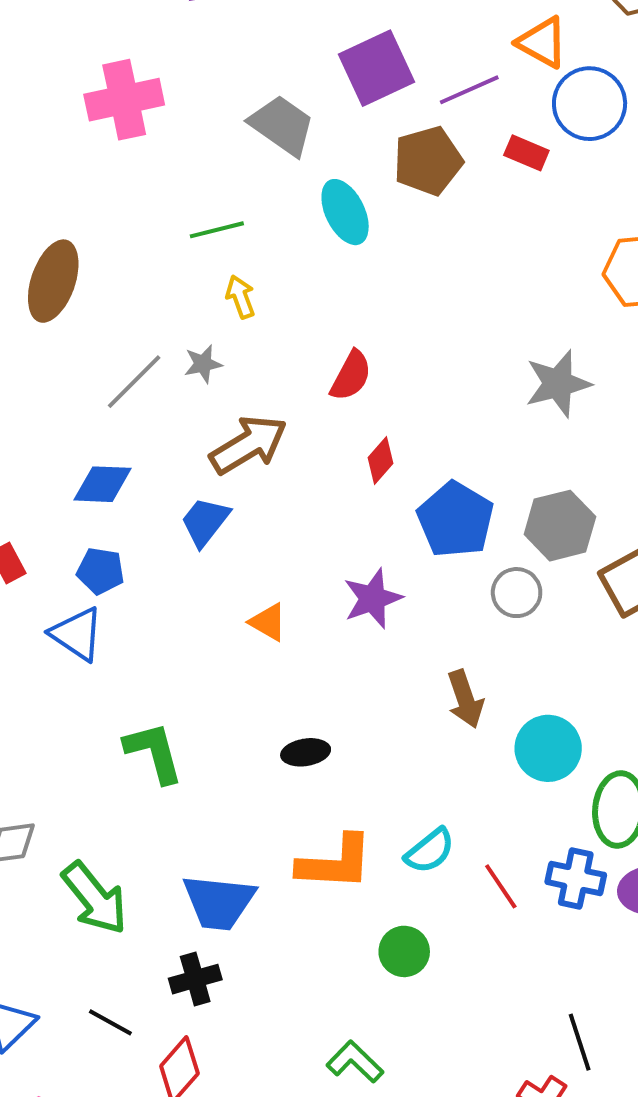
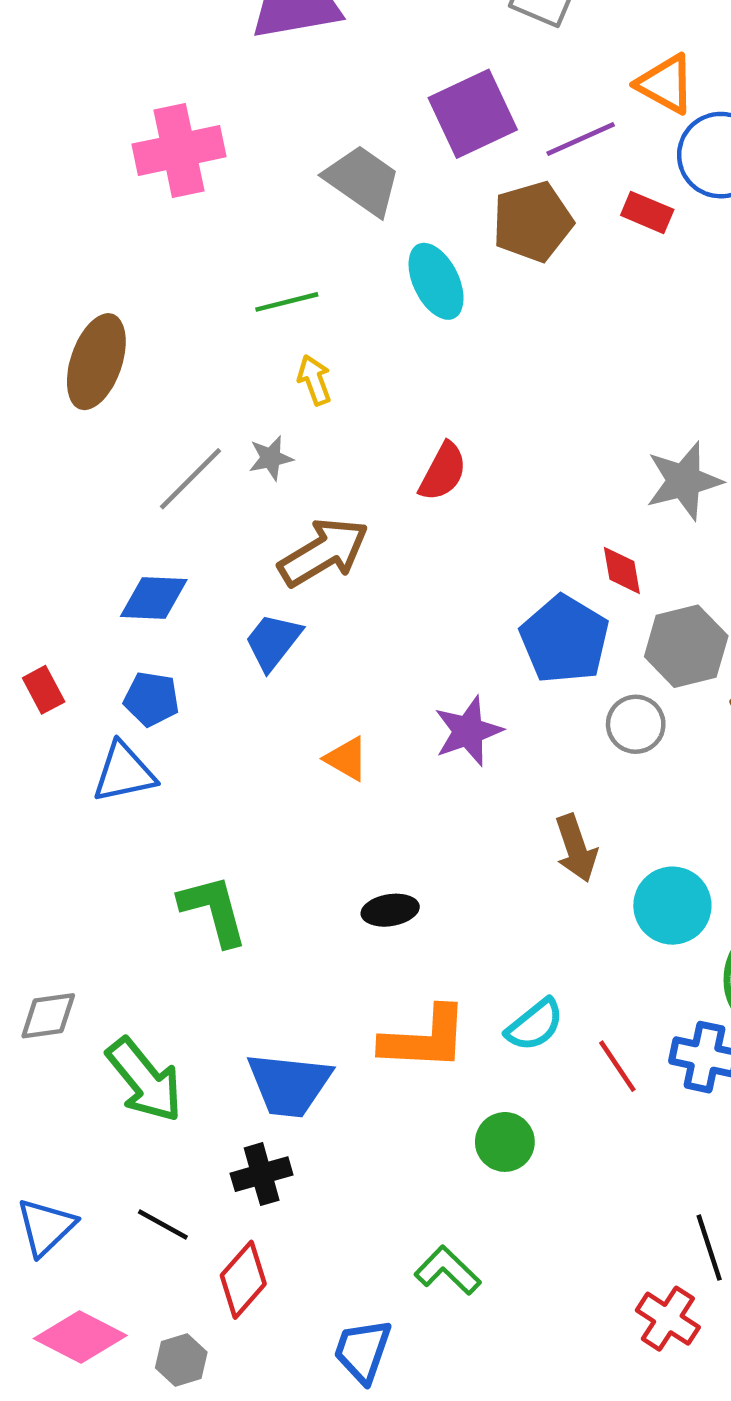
red diamond: (381, 460) -> (622, 570), moved, turned -51
blue triangle: (77, 634) -> (124, 772), turned -46

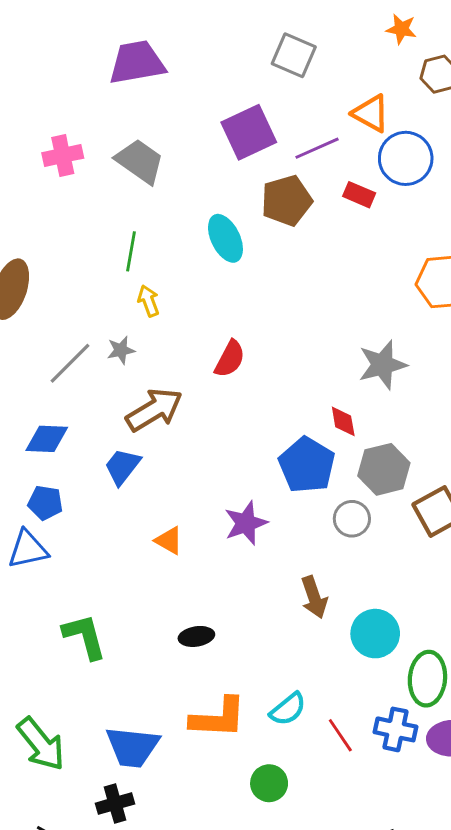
pink cross: (179, 150) -> (63, 155), size x0.7
gray trapezoid: (363, 180) -> (140, 161), moved
green line: (287, 302) -> (131, 251), turned -66

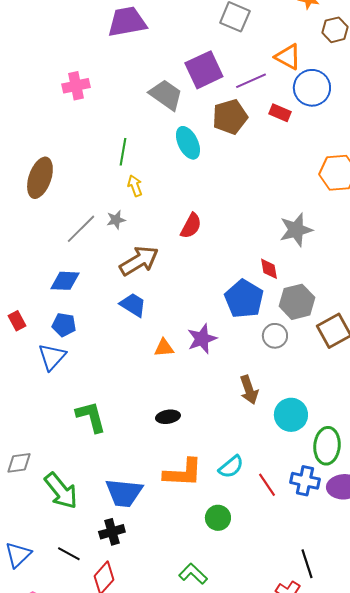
gray trapezoid: (140, 161) -> (166, 95), moved
blue trapezoid: (122, 466) -> (133, 305), moved, turned 84
orange triangle: (169, 541) -> (164, 348), moved, turned -35
blue triangle: (28, 549) -> (52, 357), turned -36

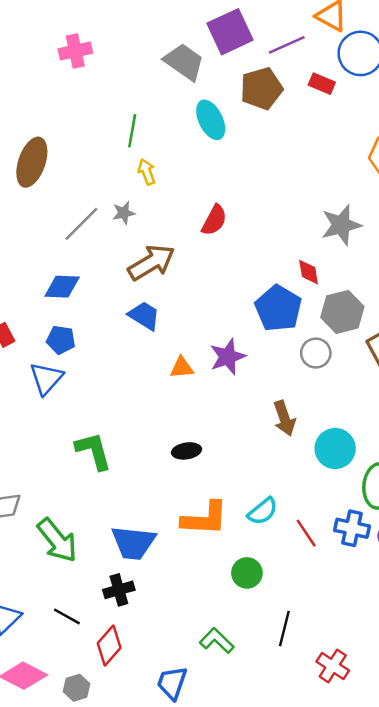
black line: (307, 564) -> (284, 629), moved, turned 32

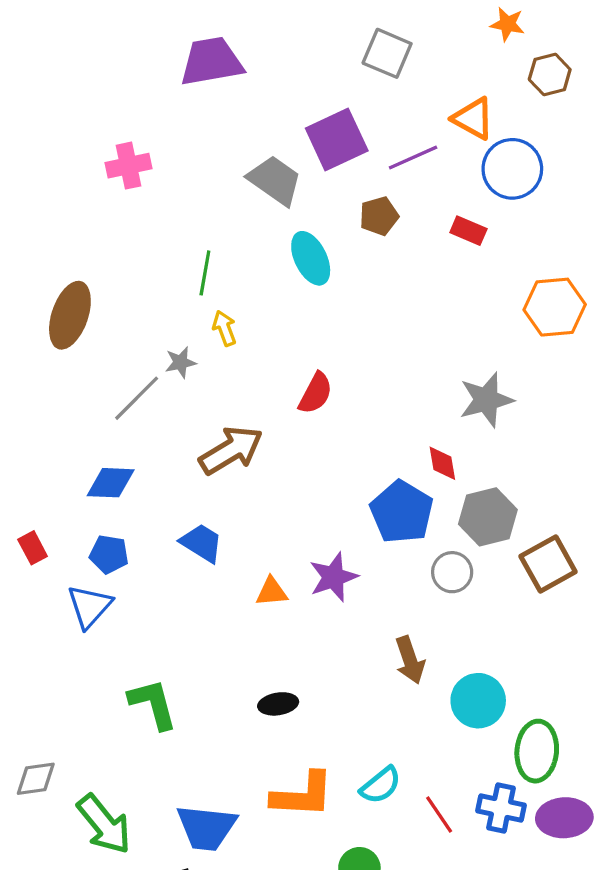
red rectangle: (322, 84) -> (468, 231), moved
brown pentagon: (261, 88) -> (379, 216), size x0.7
gray star: (124, 213) -> (181, 362), moved
blue trapezoid: (144, 316) -> (202, 543), moved

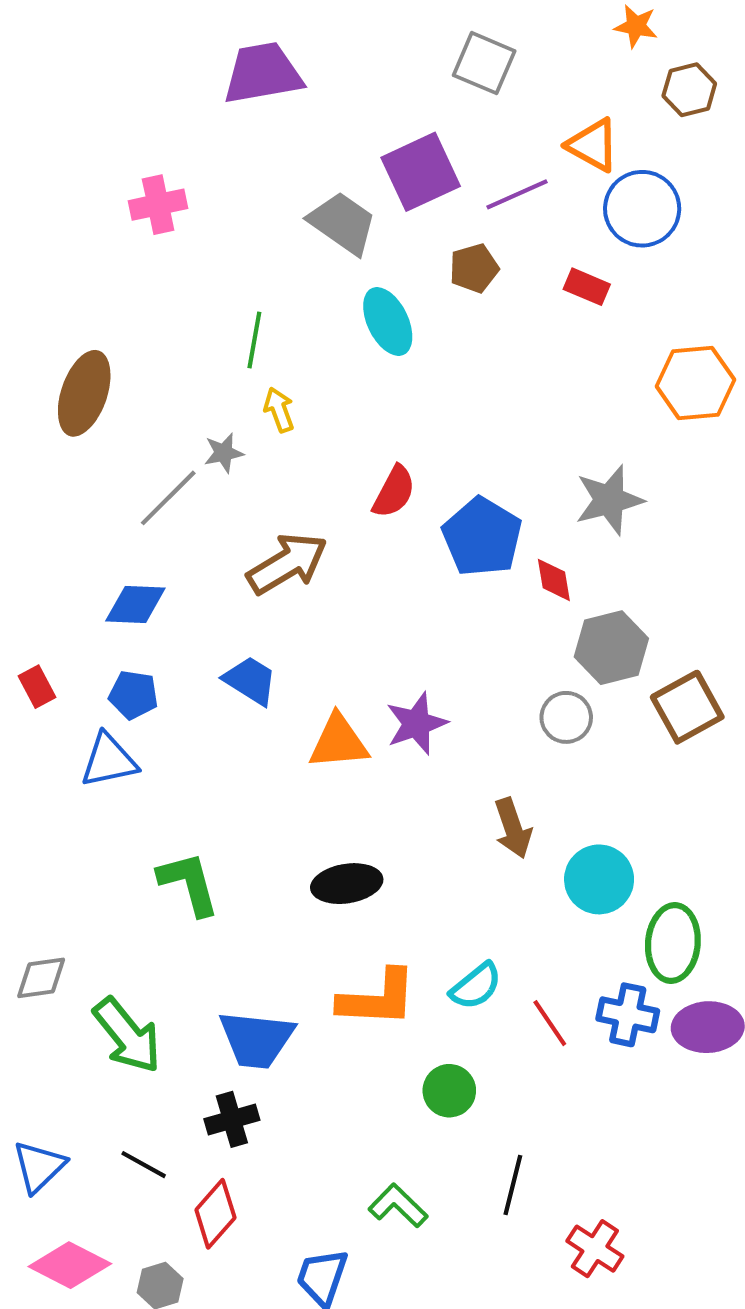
blue pentagon: (402, 512) -> (482, 537), moved
orange triangle: (272, 592) -> (339, 742), size x1.5
blue triangle: (89, 606) -> (109, 760), turned 36
black ellipse: (278, 704) -> (347, 884), size x1.4

